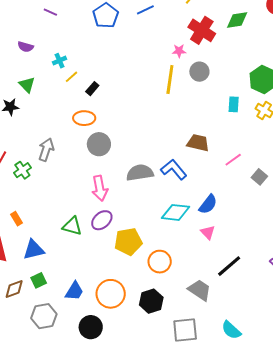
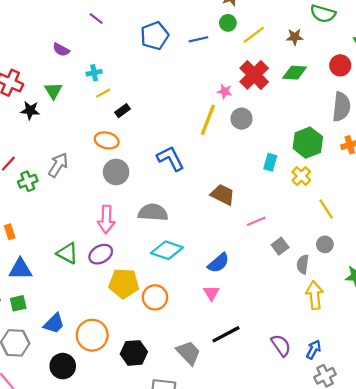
blue L-shape: (174, 169) -> (171, 158), moved
cyan diamond: (175, 212) -> (167, 250), moved
orange circle: (160, 262) -> (155, 297), moved

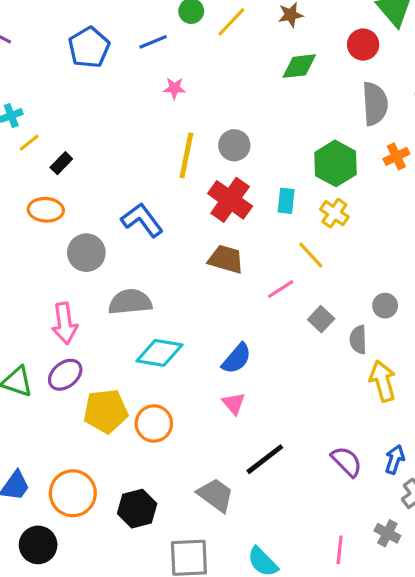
red cross: (254, 75) -> (230, 200), moved
pink star: (225, 91) -> (174, 88), moved
gray circle: (116, 172) -> (86, 253), moved
yellow line: (326, 209) -> (311, 255), moved

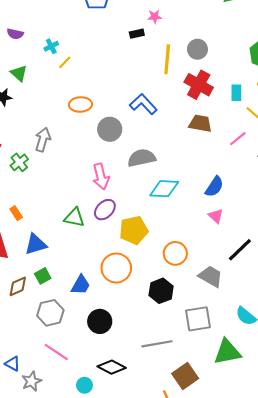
black rectangle: (61, 163) -> (137, 34), moved, turned 40
cyan rectangle: (286, 201) -> (236, 93), moved
orange circle: (154, 423) -> (175, 253), moved
orange circle: (73, 493) -> (116, 268), moved

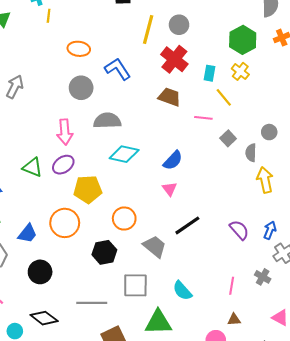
yellow line: (65, 62) -> (49, 16), turned -48
orange ellipse: (80, 105) -> (79, 49), moved
pink line: (238, 139) -> (203, 118), turned 36

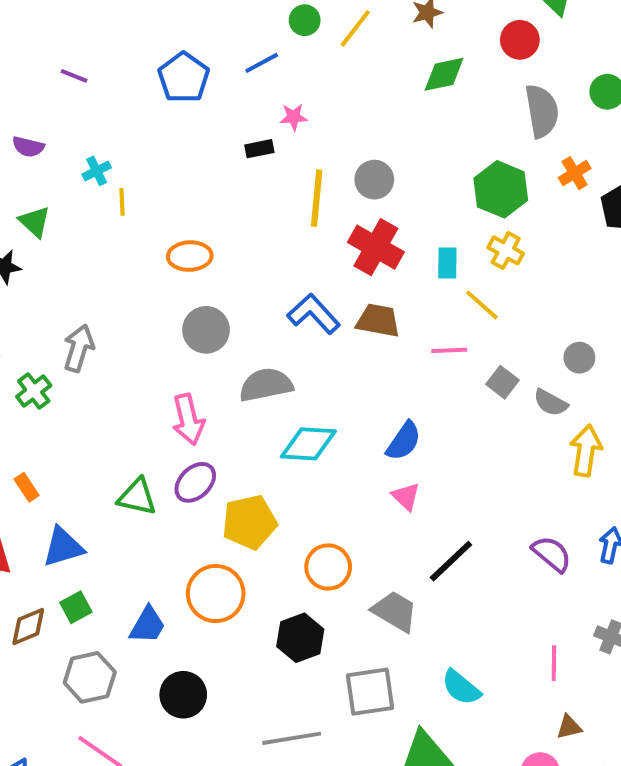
blue L-shape: (118, 69) -> (314, 314), moved
gray semicircle: (251, 153) -> (551, 403), turned -54
yellow arrow: (265, 180) -> (586, 450), turned 30

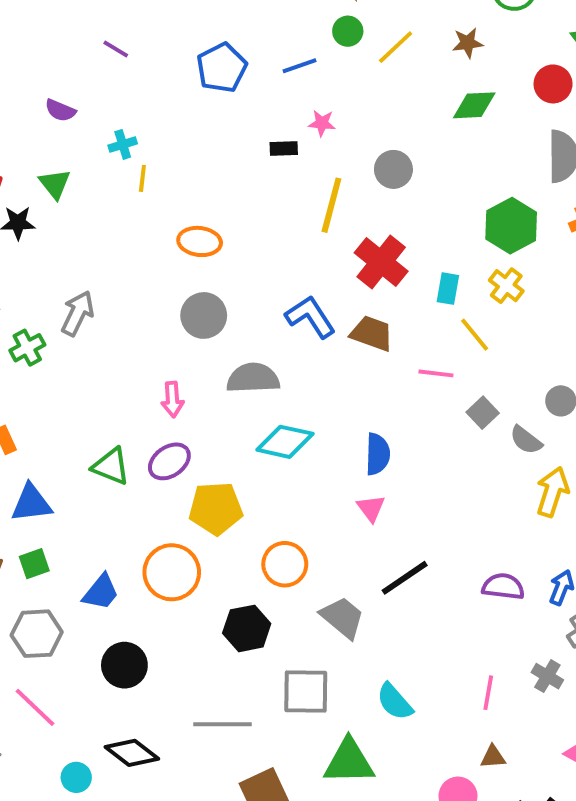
gray circle: (374, 180) -> (393, 169), moved
pink arrow: (188, 419) -> (172, 399), size x0.7
blue semicircle: (404, 441) -> (378, 454), turned -42
purple semicircle: (552, 554) -> (503, 587), turned -42

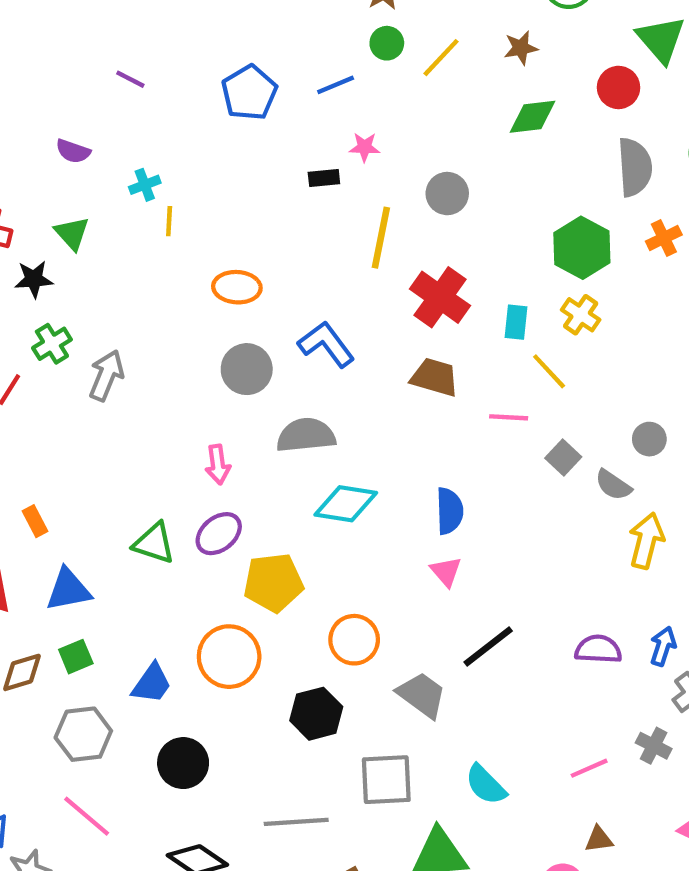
blue L-shape: (310, 317) -> (326, 344), moved
green cross: (27, 348) -> (52, 344), moved
pink line: (488, 693) -> (589, 768), turned 60

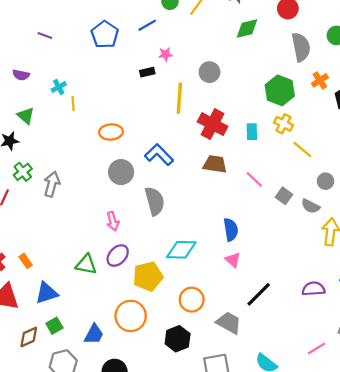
yellow line: (549, 371) -> (302, 150), moved
pink line: (509, 417) -> (254, 179), turned 48
gray semicircle: (306, 435) -> (155, 201), turned 88
cyan diamond: (346, 504) -> (181, 250), moved

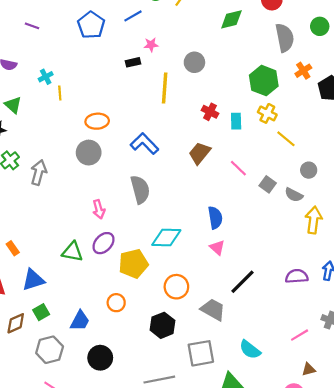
red cross: (213, 124) -> (210, 112), moved, size x0.6
brown trapezoid: (215, 164) -> (200, 153), turned -60
gray circle: (121, 172) -> (89, 153), moved
orange circle: (131, 316) -> (116, 303), size x0.6

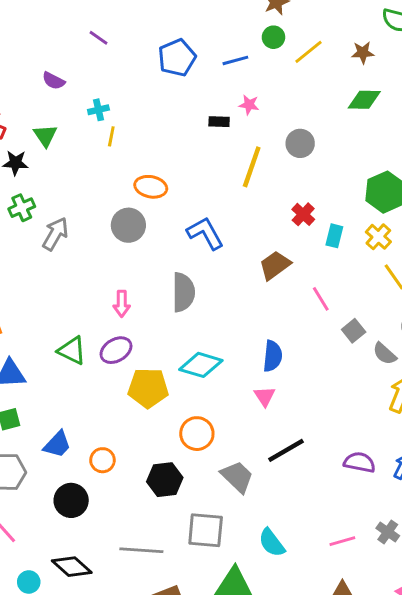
orange circle: (116, 303) -> (102, 460), moved

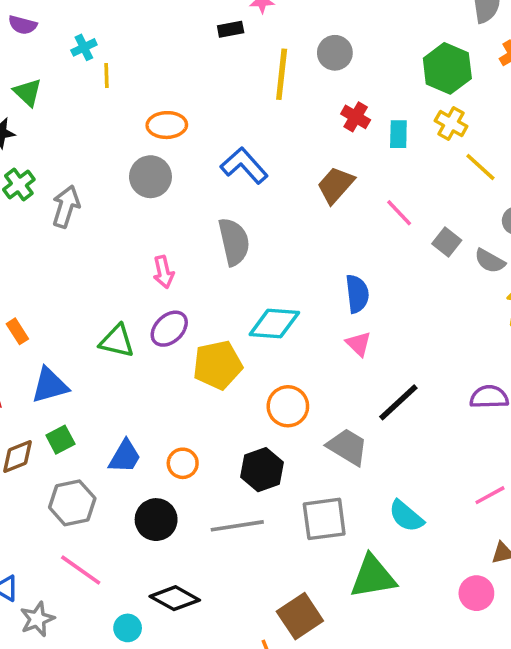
gray circle: (300, 143) -> (335, 53), moved
gray line: (141, 550) -> (237, 526), moved

